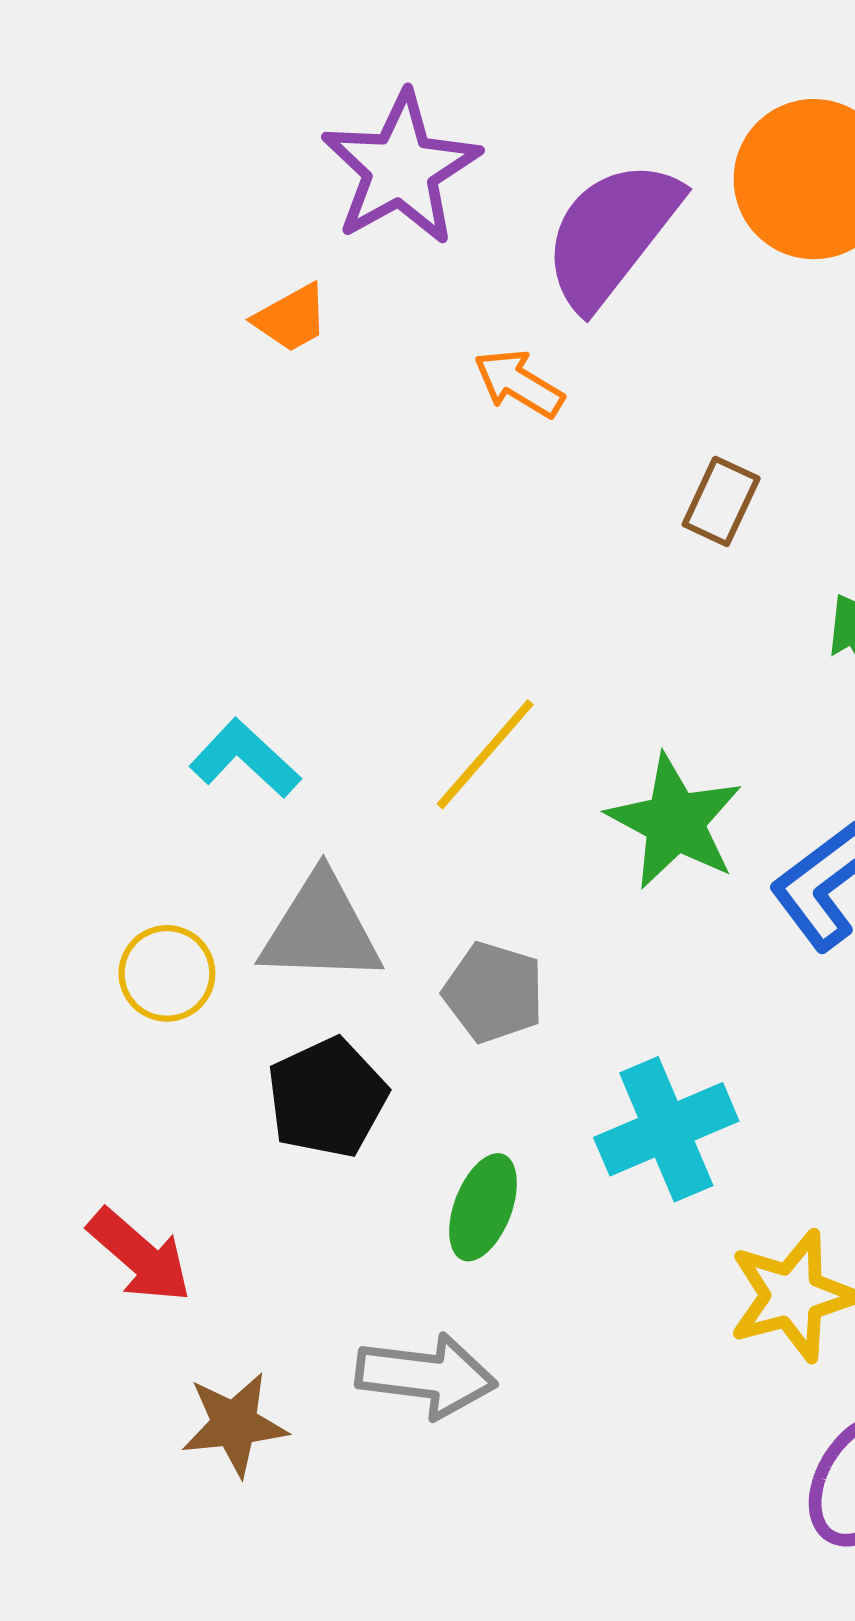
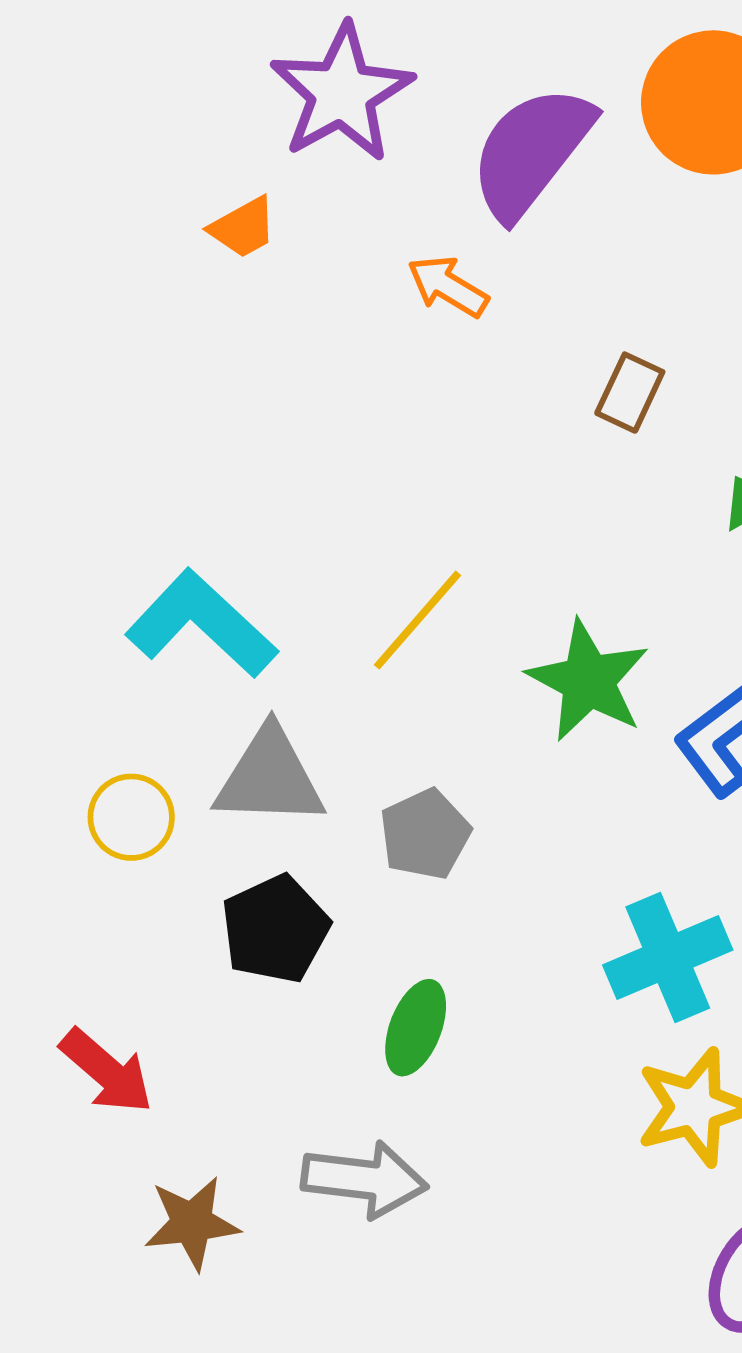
cyan L-shape: (245, 758) -> (201, 624), size x1.5
gray pentagon: (494, 992) -> (425, 834), turned 30
cyan cross: (666, 1129) -> (668, 958), moved

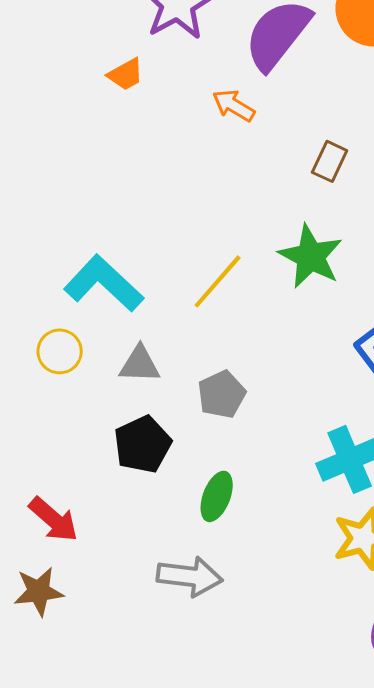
green star: (588, 681) -> (311, 256), moved
gray triangle: (270, 777) -> (140, 364), size x0.7
yellow circle: (131, 817) -> (60, 351), moved
brown star: (192, 1223) -> (39, 591), moved

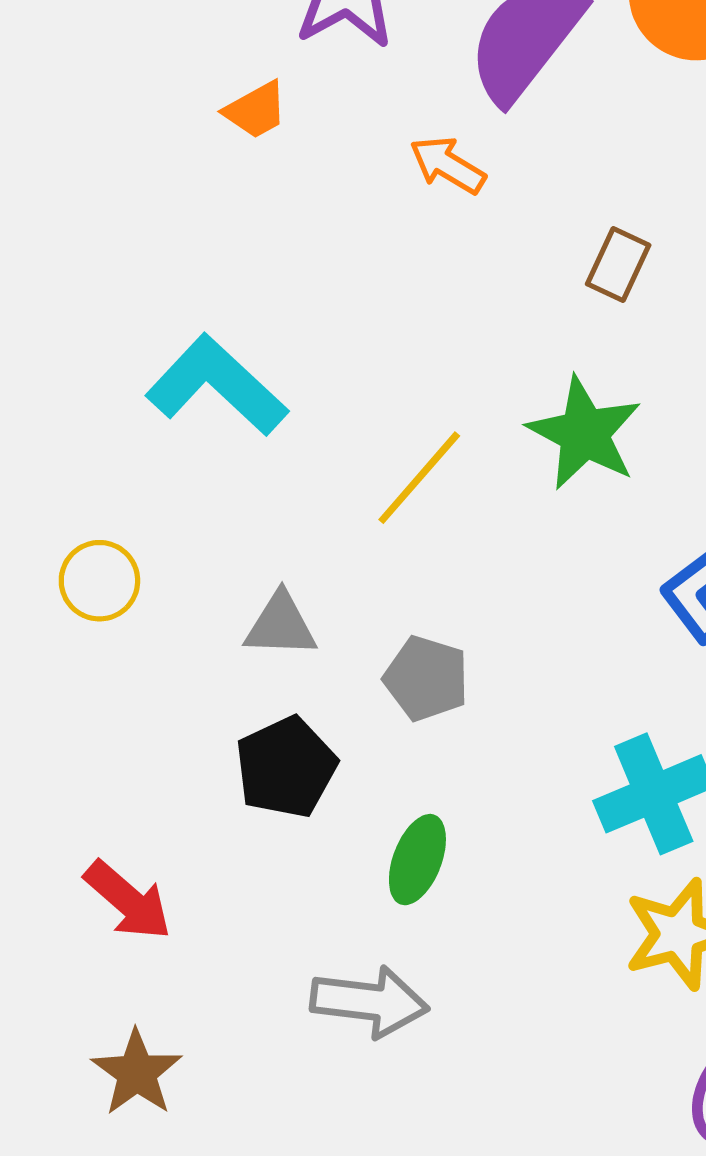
cyan L-shape: (104, 283) -> (217, 385), moved
yellow circle: (60, 351) -> (99, 581), moved
gray pentagon: (222, 394) -> (426, 678), turned -30
brown star: (39, 591) -> (137, 1073), moved, turned -30

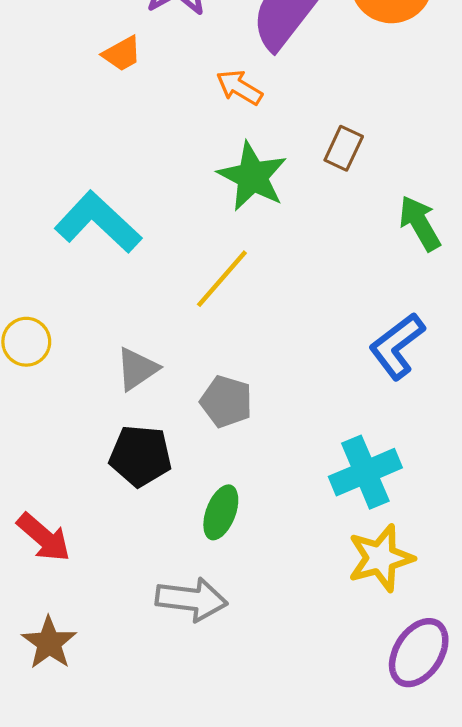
green star: (584, 433) -> (252, 176), moved
gray triangle: (281, 625) -> (137, 369), turned -36
black pentagon: (286, 767) -> (140, 456), turned 30

